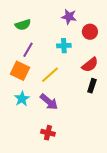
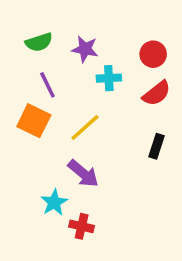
purple star: (69, 17) -> (85, 49), moved
purple line: (28, 50) -> (47, 85), turned -56
red semicircle: (90, 65) -> (157, 93), moved
cyan star: (22, 99) -> (54, 202), moved

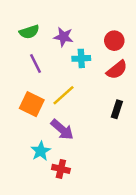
orange square: (34, 121) -> (32, 104), moved

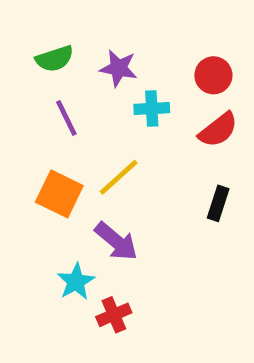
red cross: (61, 169) -> (114, 315), turned -36

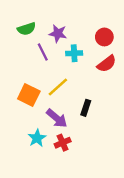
purple line: (66, 118) -> (43, 52), moved
black rectangle: (218, 203) -> (86, 108), moved
red cross: (114, 315) -> (63, 143), moved

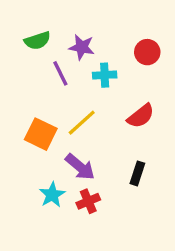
red semicircle: (107, 64) -> (141, 116), moved
black rectangle: (86, 108) -> (137, 173), moved

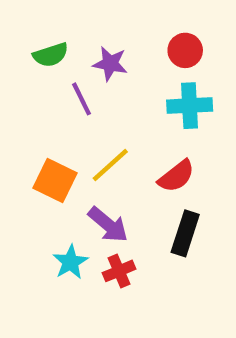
red circle: (147, 52) -> (185, 50), moved
cyan cross: (105, 75) -> (190, 106), moved, size x1.4
red semicircle: (141, 116) -> (176, 176), moved
black rectangle: (137, 173) -> (185, 233), size x1.4

